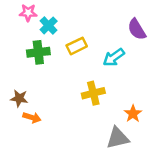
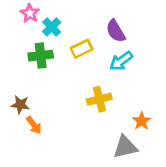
pink star: (28, 13) -> (30, 13), turned 30
purple semicircle: (137, 29) -> (116, 31), moved
orange arrow: (32, 117) -> (34, 125), turned 36

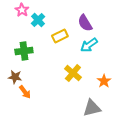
green cross: (41, 56) -> (24, 51), moved
yellow cross: (99, 99) -> (73, 73), turned -36
orange star: (142, 121) -> (104, 81), moved

